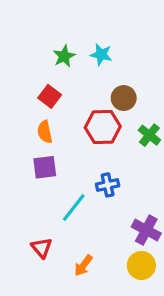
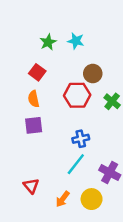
cyan line: (74, 208) -> (76, 164), moved
yellow circle: (141, 265) -> (92, 199), moved

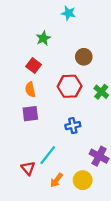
cyan star: (76, 41) -> (68, 13), moved
brown circle: (93, 74) -> (84, 57), moved
cyan line: (76, 164) -> (48, 155), moved

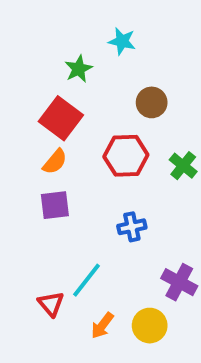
cyan star: (68, 13) -> (122, 41), moved
red square: (34, 66) -> (61, 118), size x1.5
orange semicircle: (30, 90) -> (55, 162), turned -128

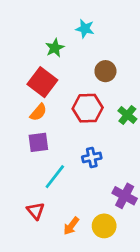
cyan line: (86, 280) -> (55, 177), moved

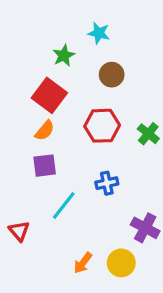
brown circle: (105, 71) -> (112, 75), moved
red triangle: (36, 211) -> (19, 231), moved

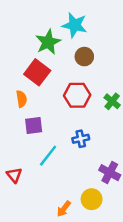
cyan star: (99, 33) -> (75, 25), size x1.5
green star: (64, 55) -> (48, 42), size x1.5
orange semicircle: (45, 130) -> (21, 99), moved, turned -49
orange arrow: (83, 263) -> (64, 209), moved

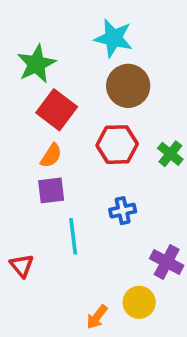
green star: (48, 42) -> (36, 64), moved
brown circle: (84, 57) -> (128, 86), size x1.5
orange semicircle: (21, 99) -> (51, 156), moved, turned 42
cyan line: (48, 156) -> (73, 236), turned -45

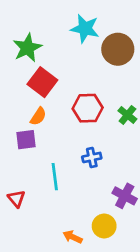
brown circle: (128, 86) -> (118, 49), moved
purple square: (51, 190) -> (26, 140), moved
orange arrow: (97, 317) -> (73, 237), turned 78

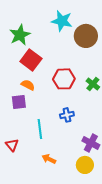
orange semicircle: (38, 116) -> (28, 85), turned -96
yellow circle: (104, 226) -> (85, 165), moved
orange arrow: (73, 237) -> (49, 159), moved

